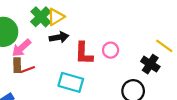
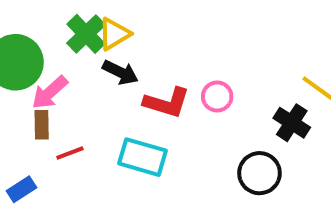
black arrow: (59, 37) -> (120, 72), turned 36
red L-shape: (84, 53) -> (167, 103), turned -75
red line: (28, 69) -> (70, 153), moved

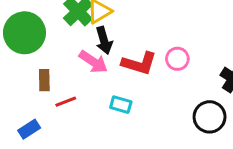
black arrow: (120, 72) -> (104, 40), turned 48
pink arrow: (50, 92) -> (93, 62), moved, turned -104
cyan rectangle: (143, 157) -> (121, 105), size x0.6

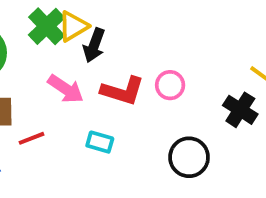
black arrow: (104, 40) -> (94, 45), moved, turned 36
black circle: (210, 117) -> (189, 157), moved

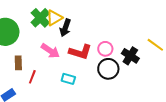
black cross: (240, 110) -> (130, 56), moved
red line: (31, 138) -> (32, 77), turned -48
black circle: (189, 157) -> (108, 69), moved

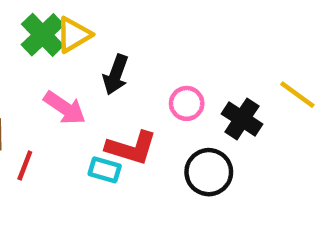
black arrow: (65, 28) -> (116, 75), moved
red L-shape: (80, 52) -> (131, 148), moved
black circle: (108, 69) -> (209, 172), moved

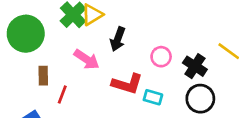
cyan rectangle: (105, 170) -> (153, 97), moved
black circle: (209, 172) -> (200, 99), moved

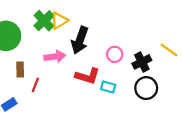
black arrow: (118, 39) -> (80, 40), size x1.4
pink arrow: (87, 59) -> (55, 57), turned -42
black cross: (195, 66) -> (142, 62), turned 30

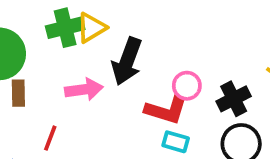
green cross: (44, 21) -> (65, 28), turned 30
brown rectangle: (20, 70) -> (18, 93), moved
red L-shape: (87, 76) -> (166, 110), moved

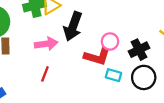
red line: (50, 138) -> (45, 74), moved
cyan rectangle: (176, 142) -> (113, 75), moved

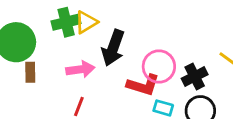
pink circle: (110, 41) -> (159, 67), size x1.5

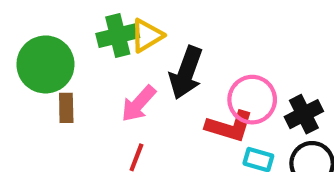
pink arrow: (80, 69) -> (138, 104), turned 140

